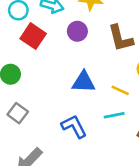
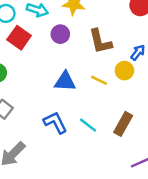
yellow line: (120, 90) -> (99, 80), moved
cyan line: (114, 115) -> (88, 125), moved, turned 48

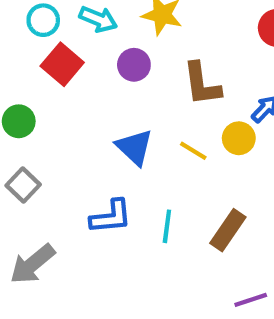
blue triangle: (65, 81) -> (134, 147), turned 35
blue L-shape: (55, 123) -> (111, 217), turned 105
cyan line: (88, 125) -> (167, 226), turned 54

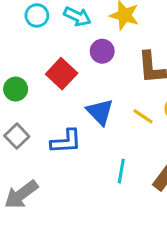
red square: (62, 64) -> (62, 74), moved
blue L-shape: (111, 217) -> (66, 141), moved

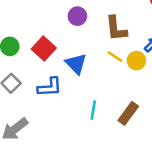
red square: (62, 74) -> (44, 48), moved
yellow line: (143, 116) -> (115, 57), moved

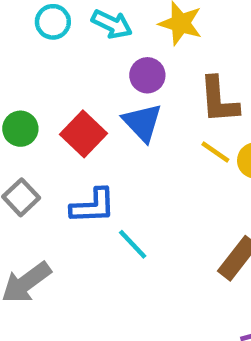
blue triangle: (76, 64) -> (142, 122), moved
cyan line: (93, 110) -> (133, 244), moved, turned -54

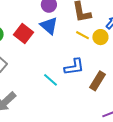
blue L-shape: (93, 206) -> (74, 67), moved

